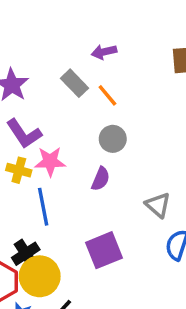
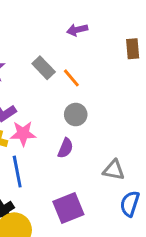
purple arrow: (104, 52) -> (77, 30), moved
gray triangle: (158, 205) -> (114, 170), turned -30

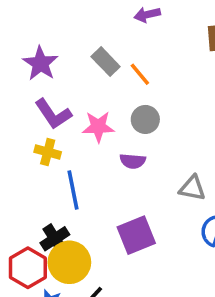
pink star: (23, 134) -> (98, 127), moved
purple semicircle: (65, 148) -> (133, 161), turned 72

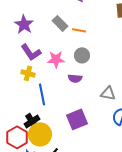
orange line: (140, 74) -> (79, 30), turned -40

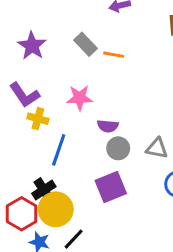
purple L-shape: (31, 52) -> (25, 95), moved
gray circle: (82, 55) -> (118, 148), moved
blue line: (42, 94) -> (59, 150), turned 30

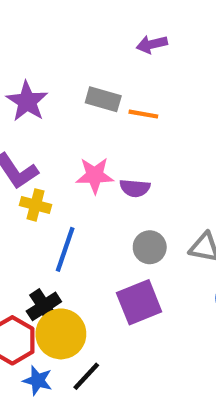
gray rectangle: (85, 44) -> (103, 99), turned -30
purple semicircle: (108, 126) -> (135, 188), moved

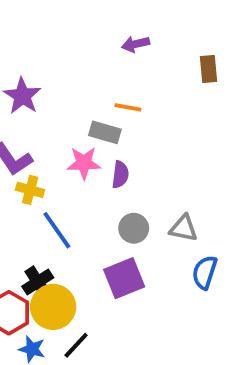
gray rectangle: (103, 99) -> (105, 132), moved
purple semicircle: (135, 188) -> (120, 175), turned -88
blue line: (65, 249) -> (57, 230), turned -54

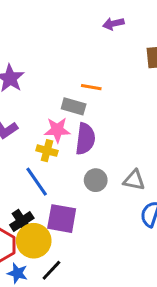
purple arrow: (136, 44) -> (113, 24), moved
purple semicircle: (120, 175) -> (85, 139), size x1.5
yellow cross: (30, 190) -> (47, 151), moved
purple square: (124, 278) -> (62, 219), moved, turned 32

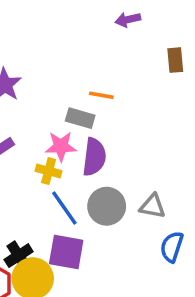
gray circle: (96, 180) -> (107, 206), size x1.4
blue line: (37, 182) -> (64, 208), moved

